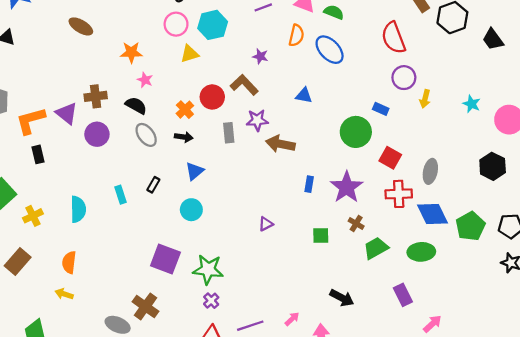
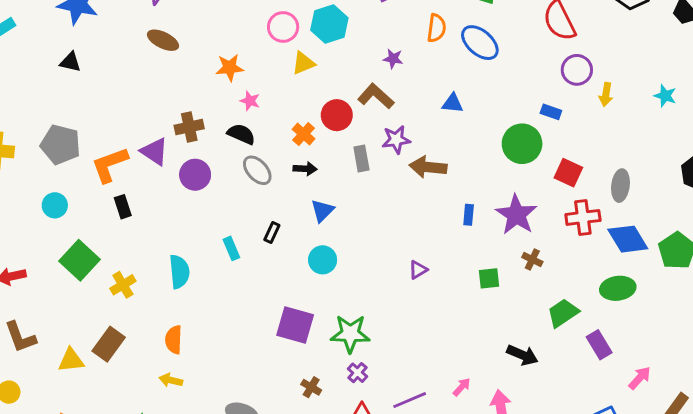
green trapezoid: (376, 248) -> (563, 313), moved
brown cross: (145, 307) -> (311, 387), moved, size x0.6

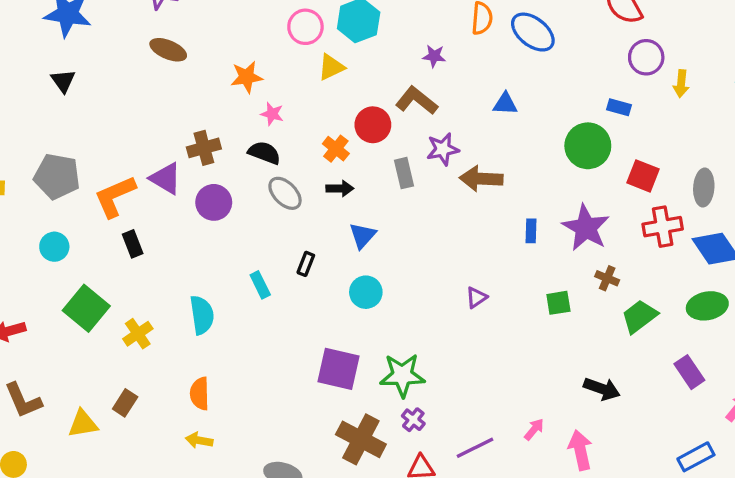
black triangle: (70, 62) -> (63, 81), turned 45
green trapezoid: (563, 313) -> (639, 316), moved
brown rectangle: (109, 344) -> (125, 403), size x0.7
brown cross: (311, 387) -> (361, 439), size x2.0

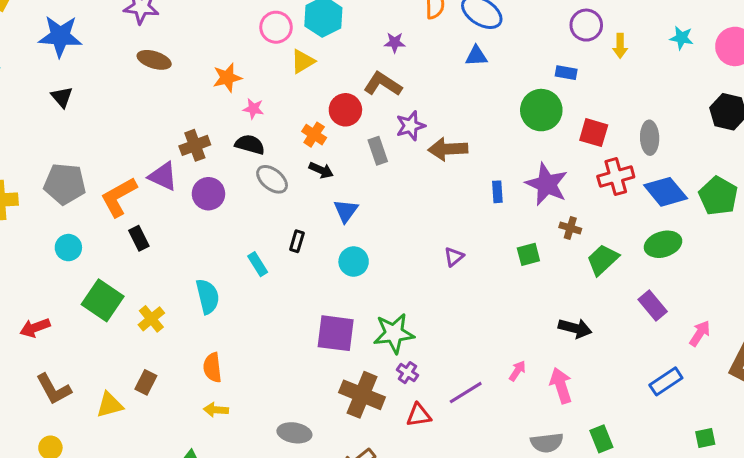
blue triangle: (505, 104) -> (476, 56), moved
black arrow: (340, 188) -> (321, 170), turned 30

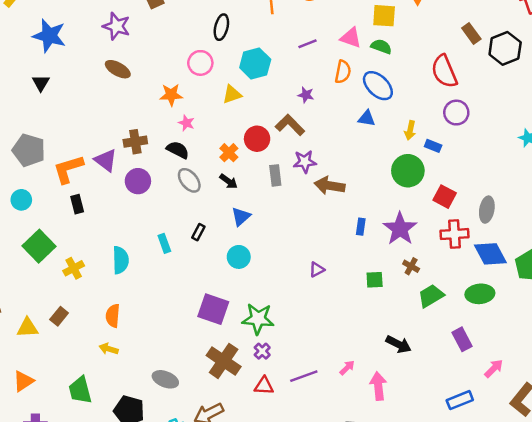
pink circle: (276, 27) -> (200, 63), moved
yellow arrow: (620, 46) -> (410, 130), moved

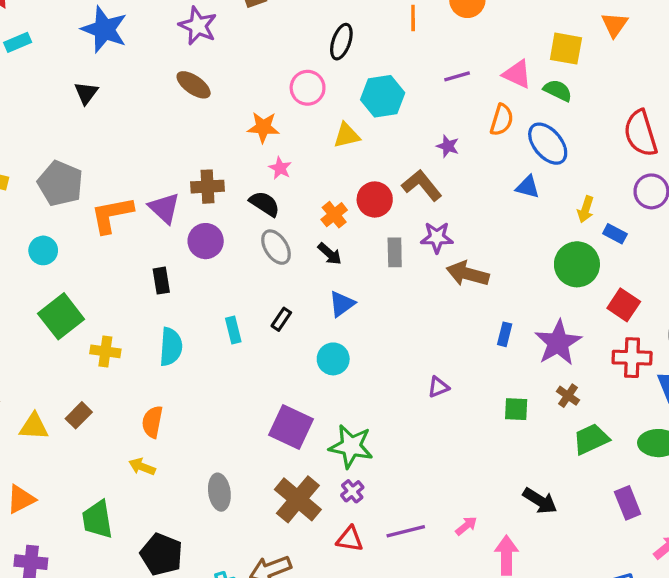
black rectangle: (77, 204) -> (161, 281), moved
yellow cross: (74, 268) -> (105, 351), turned 30
gray ellipse: (165, 379) -> (219, 492), moved, turned 55

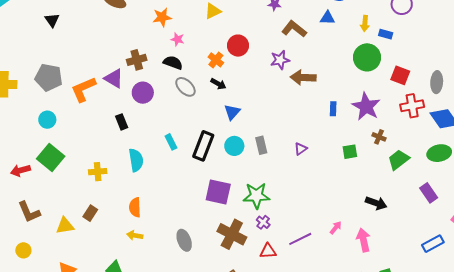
brown L-shape: (422, 185) -> (294, 29), moved
gray rectangle: (395, 252) -> (261, 145), moved
green square: (61, 316) -> (51, 157), moved
black rectangle: (281, 319) -> (203, 146), moved, size x2.0

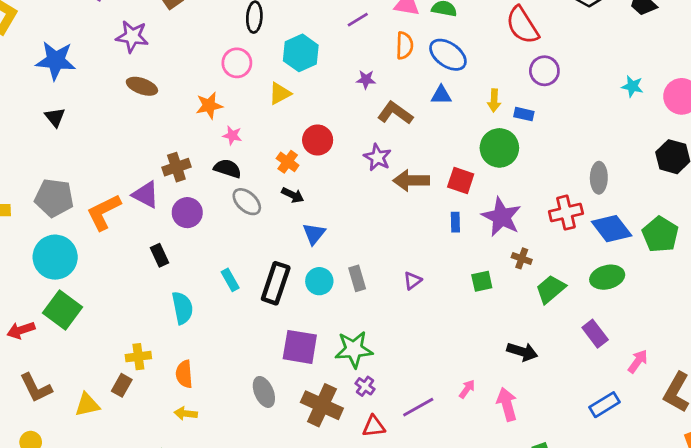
purple star: (280, 60) -> (377, 157), turned -30
red square: (400, 75) -> (461, 181), moved
cyan circle: (47, 120) -> (55, 257), size x1.8
yellow cross: (98, 172) -> (138, 357), moved
gray ellipse: (184, 240) -> (264, 392), moved

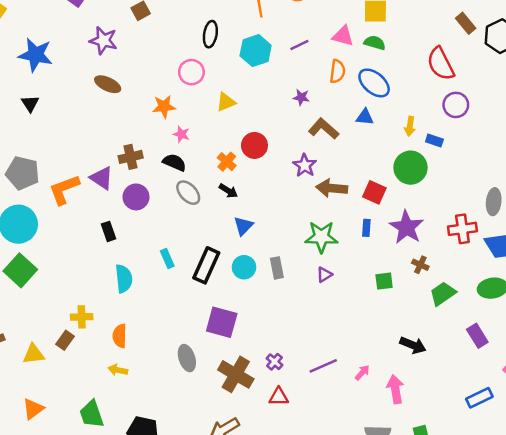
cyan hexagon: (301, 53) -> (256, 51), moved
green star: (354, 349) -> (321, 237), moved
purple line: (418, 407) -> (323, 366), moved

